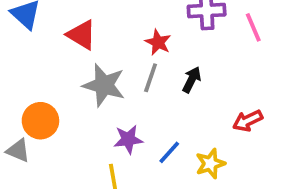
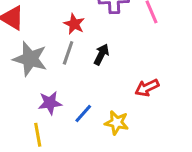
yellow star: (210, 164) -> (117, 123), turned 30

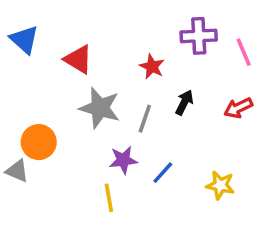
gray line: (68, 53) -> (145, 119), moved
red arrow: (147, 88) -> (238, 108), moved
yellow star: (117, 123) -> (220, 185), moved

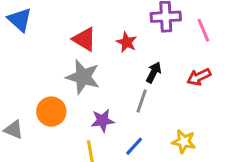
red triangle: (78, 59) -> (84, 39), moved
gray line: (145, 119) -> (142, 101), moved
orange circle: (39, 142) -> (51, 112), moved
blue line: (163, 173) -> (134, 146), moved

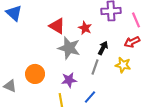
gray star: (83, 77) -> (69, 48), moved
red arrow: (199, 77) -> (132, 42), moved
yellow star: (184, 142) -> (123, 65), moved

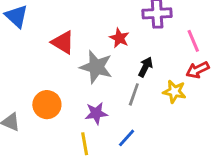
pink line: (136, 20) -> (193, 41), moved
red triangle: (57, 26) -> (63, 42), moved
red arrow: (132, 42) -> (198, 70), moved

